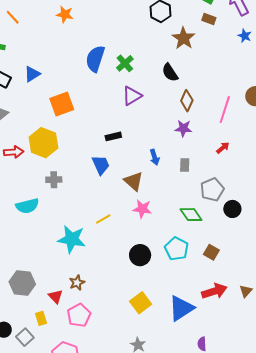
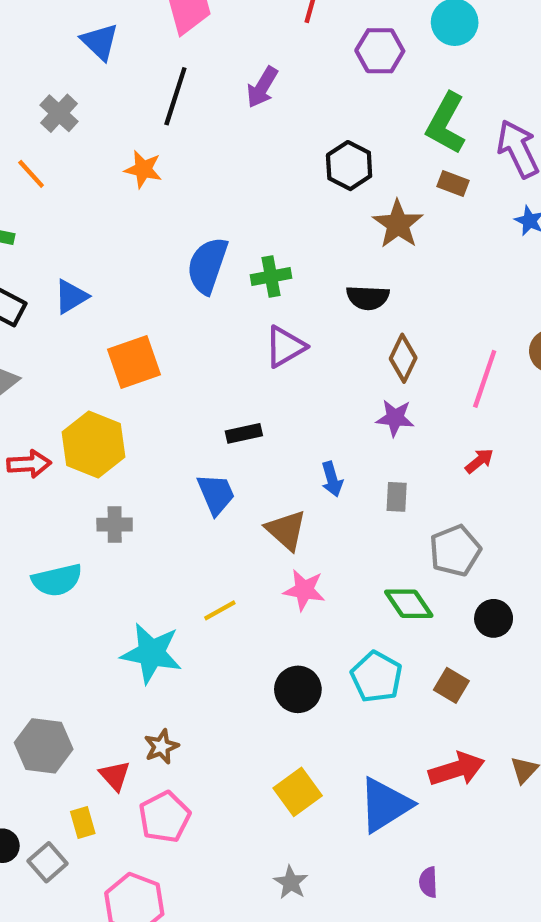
green cross: (125, 63) -> (271, 276), turned 30
black semicircle: (170, 73) -> (368, 298), turned -54
black circle: (232, 209) -> (494, 618), moved

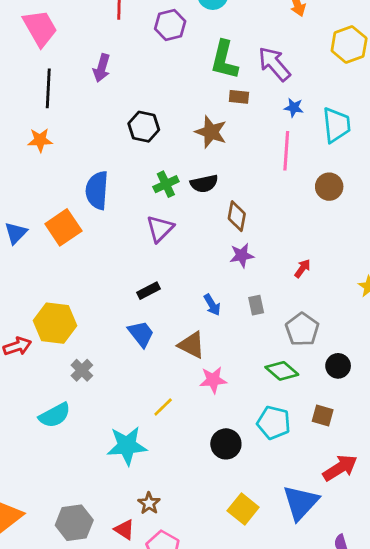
black hexagon: (349, 166) -> (144, 127), moved
green cross: (271, 276) -> (166, 184), moved
orange square: (134, 362) -> (63, 227), moved
pink line: (485, 379) -> (286, 151), moved
gray cross: (115, 525) -> (82, 370), turned -30

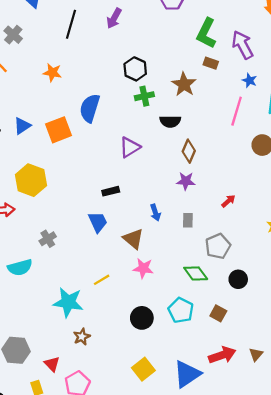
orange star: (40, 140) -> (52, 73), moved
green cross: (166, 184) -> (144, 96), moved
yellow hexagon: (55, 323) -> (31, 180), moved
brown star: (149, 503) -> (82, 337), moved

